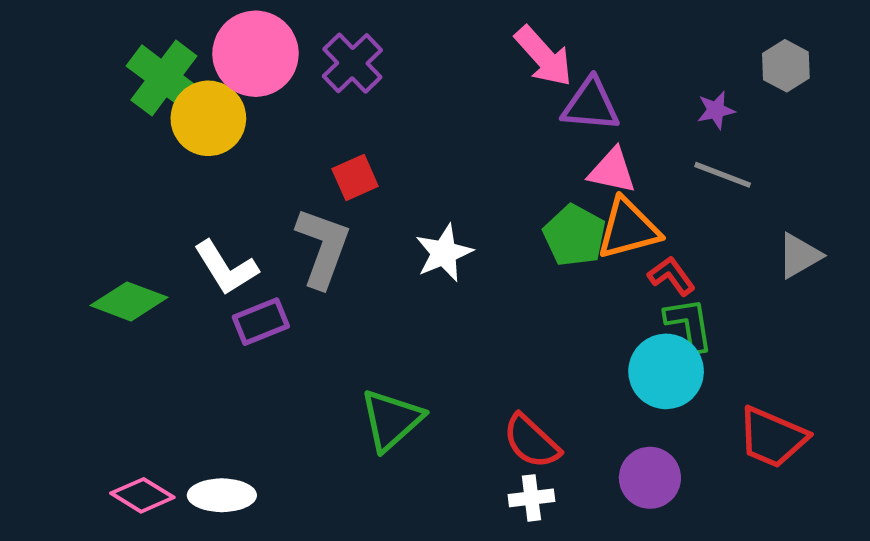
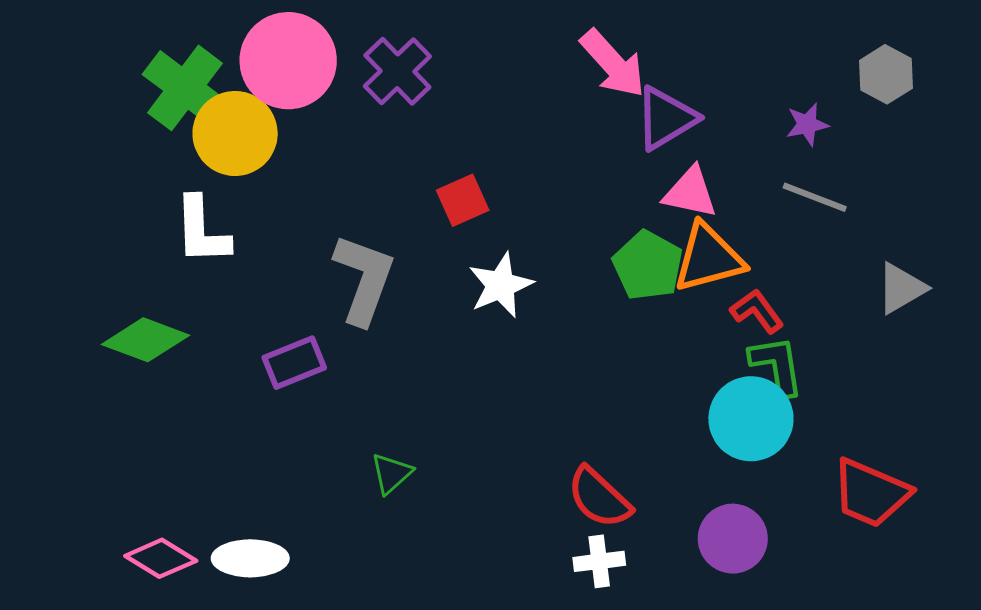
purple triangle: (591, 105) -> (666, 118), turned -36
red square: (355, 178) -> (463, 200), moved
white L-shape: (226, 268) -> (202, 231), moved, turned 30
green triangle: (391, 420) -> (391, 473), moved, size x0.6

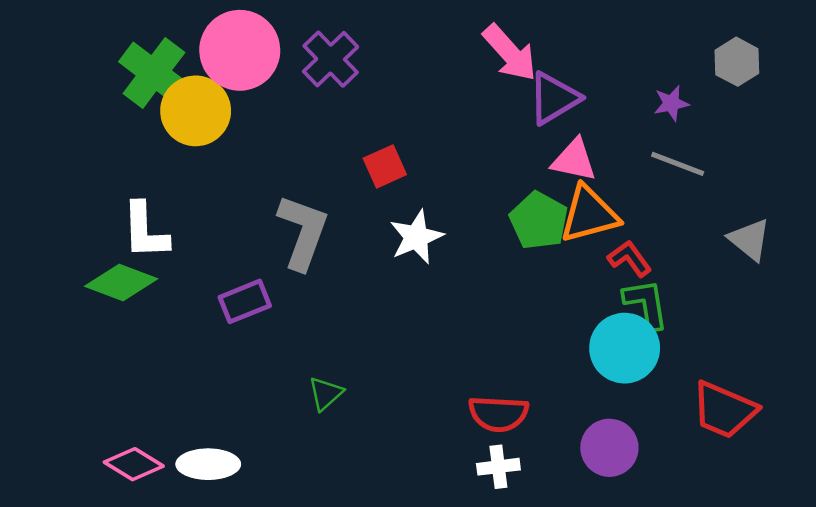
white L-shape: (202, 231) -> (145, 231), moved
gray triangle: (901, 288) -> (750, 240), turned -51
red semicircle: (599, 498) -> (498, 414), turned -40

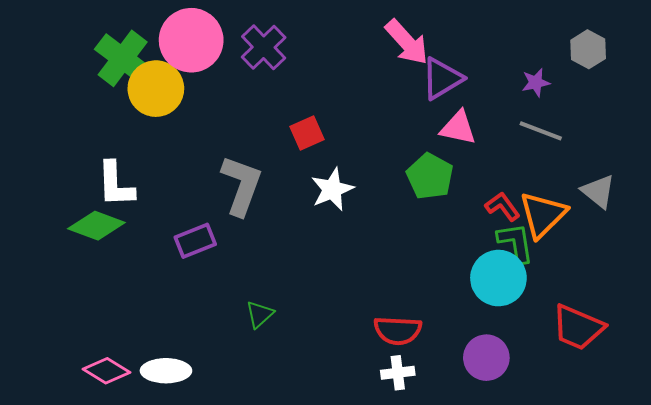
orange triangle: (589, 214) -> (543, 215), moved, turned -30

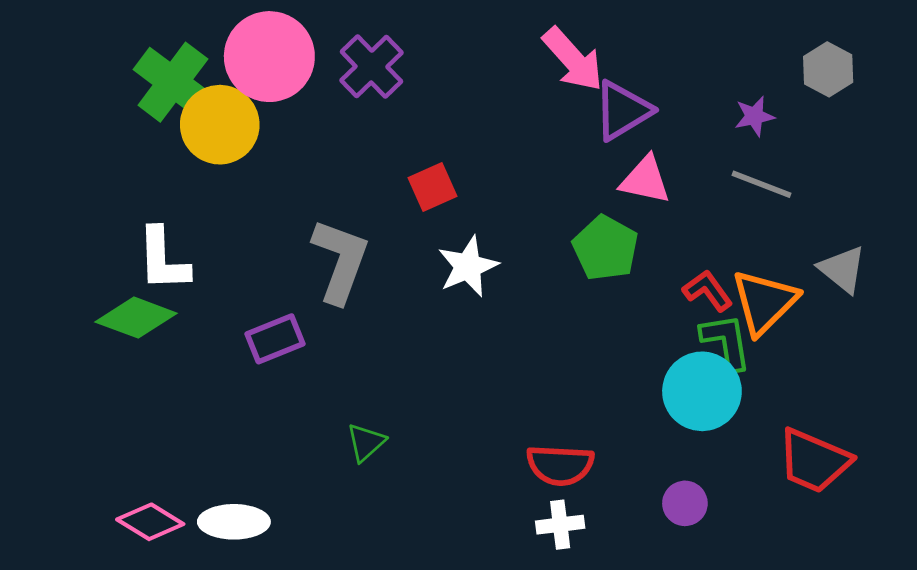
purple circle: (486, 358) -> (685, 503), size x0.7

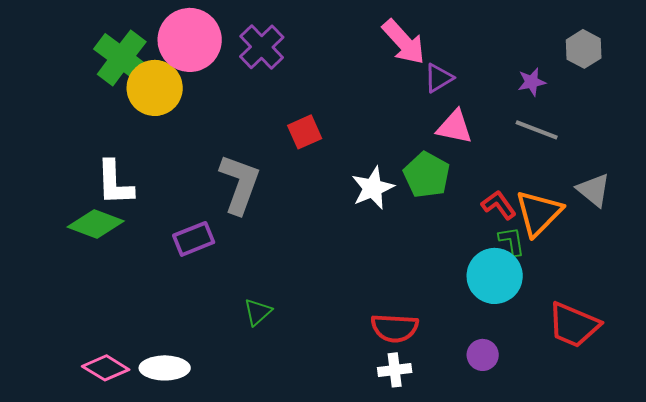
purple triangle: (623, 110) -> (439, 78), size x0.7
white star: (468, 267) -> (373, 188), moved
green L-shape: (726, 342) -> (512, 241), size x0.7

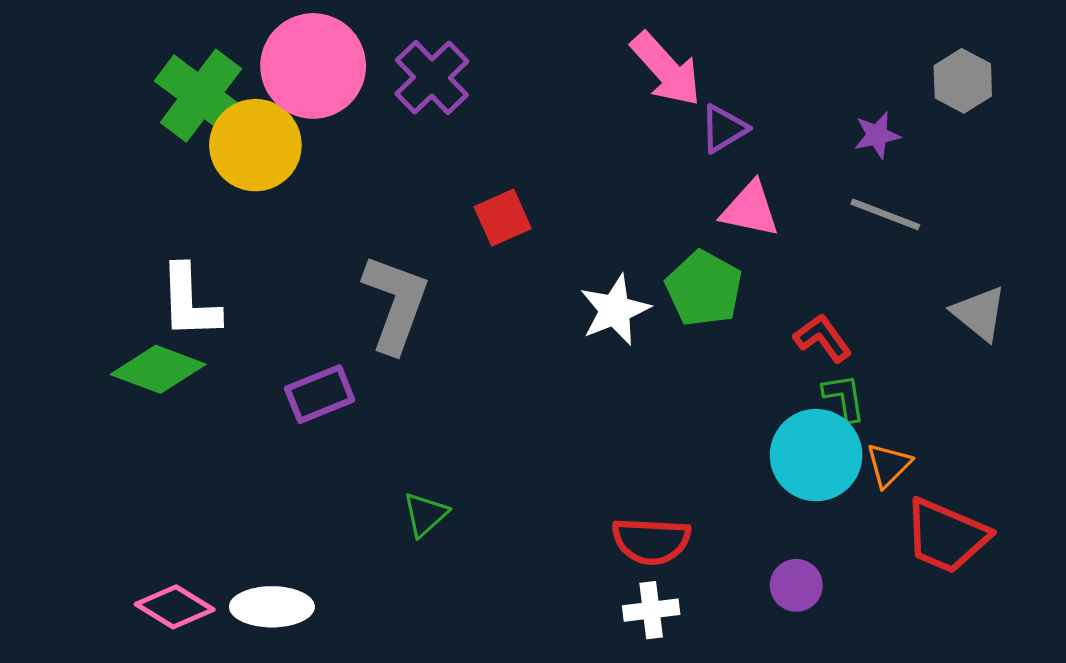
orange triangle: (539, 213) -> (889, 465), moved, size x0.6

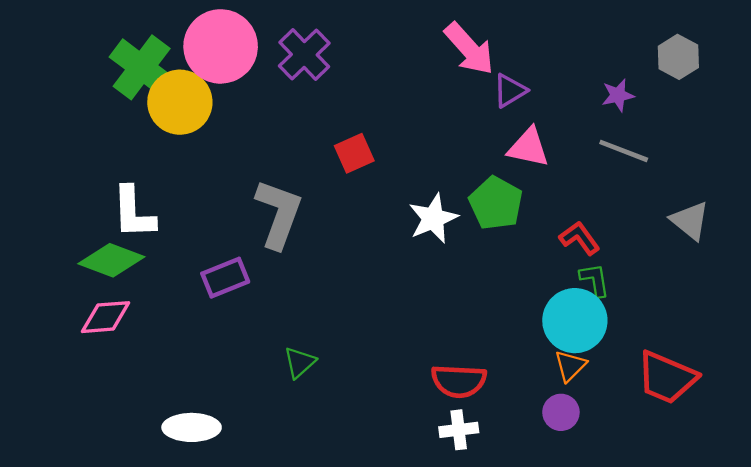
orange triangle: (889, 465) -> (570, 366), moved
pink diamond: (175, 607) -> (106, 317), moved, turned -36

